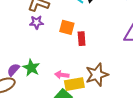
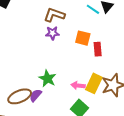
purple semicircle: (13, 70) -> (36, 95), moved
yellow rectangle: (74, 84) -> (94, 83), moved, turned -54

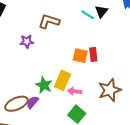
purple star: (52, 33) -> (27, 41), moved
orange square: (83, 38) -> (80, 56), moved
yellow rectangle: (94, 83) -> (63, 80), moved

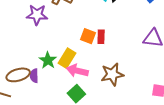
purple star: (27, 41) -> (37, 15), size x1.5
pink arrow: (75, 91) -> (77, 71), size x1.5
purple semicircle: (32, 102) -> (34, 76), turned -48

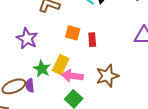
purple star: (37, 15) -> (27, 39), moved, turned 30
orange square: (88, 36) -> (73, 33), moved

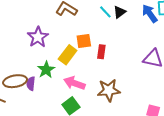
orange square: (73, 33) -> (84, 41), turned -35
yellow rectangle: (61, 65) -> (68, 55), moved

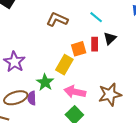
black triangle: (120, 12) -> (110, 38), moved
purple star: (38, 37) -> (14, 62), moved
red rectangle: (101, 52) -> (95, 44), moved

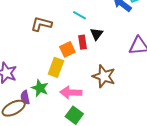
brown star: (110, 94) -> (104, 76), moved, turned -30
purple semicircle: (32, 98) -> (25, 97), moved

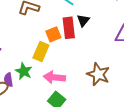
red rectangle: (83, 42) -> (69, 28), size x1.5
brown star: (104, 76) -> (98, 74), moved

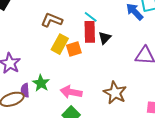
red rectangle: (69, 28) -> (90, 32), moved
yellow rectangle: (41, 52) -> (60, 44), moved

